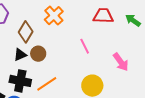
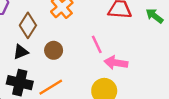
brown circle: (38, 54) -> (54, 50), moved
pink arrow: (121, 62) -> (116, 63), moved, turned 132

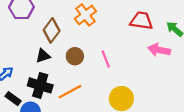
pink line: (97, 44) -> (106, 59), moved
pink arrow: (116, 63) -> (159, 50), moved

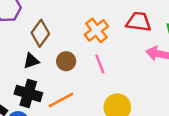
orange cross: (85, 15) -> (96, 30), moved

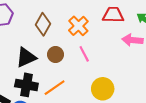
brown diamond: (40, 33) -> (43, 24), moved
black triangle: (31, 61) -> (26, 57), size x1.5

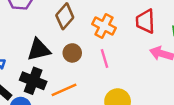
red trapezoid: (113, 15) -> (145, 21), turned -105
orange cross: (78, 26) -> (104, 26), turned -30

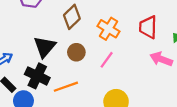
black triangle: (39, 50) -> (45, 47), turned -40
pink line: (104, 59) -> (107, 60), turned 48

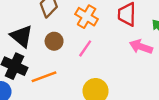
black triangle: (45, 47) -> (22, 36), turned -30

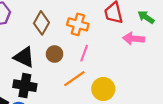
orange line: (44, 77) -> (74, 79), moved

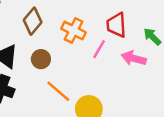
pink line: (84, 53) -> (99, 49), moved
orange line: (74, 79) -> (58, 91), turned 65

